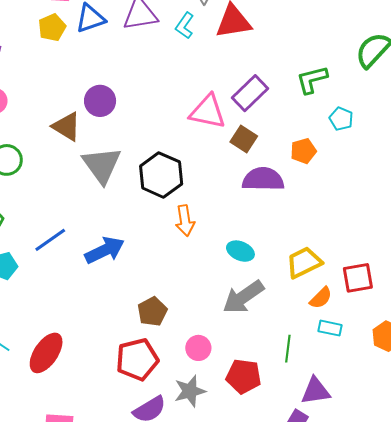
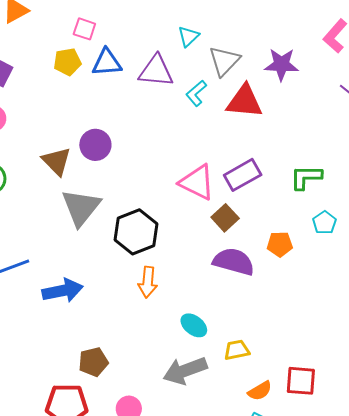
yellow trapezoid: (304, 262) -> (237, 350), moved, size x0.7

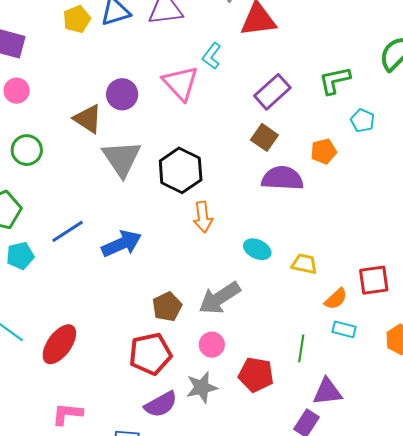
cyan L-shape: (196, 93) -> (212, 56), moved
pink triangle: (197, 182) -> (180, 83), moved, turned 33
yellow trapezoid: (237, 350) -> (304, 264), turned 36
gray arrow: (185, 371) -> (220, 298), moved

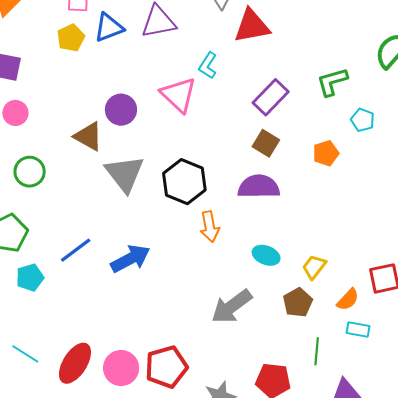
purple semicircle: (282, 178) -> (259, 187), moved
yellow trapezoid: (304, 264) -> (314, 267), turned -60
brown pentagon: (167, 307) -> (298, 302), moved
pink circle: (212, 345) -> (121, 368), moved, size x1.4

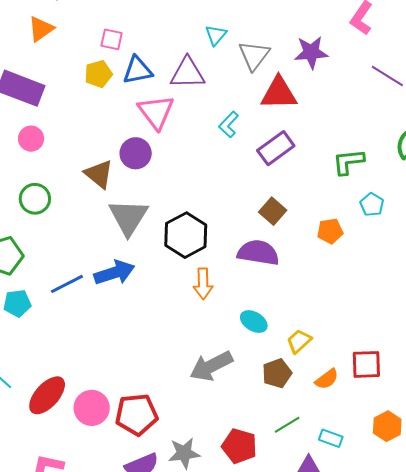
pink triangle: (178, 95) -> (156, 112), moved
purple rectangle: (271, 97) -> (276, 148), moved
blue arrow: (130, 259) -> (114, 273), moved
cyan rectangle: (358, 329) -> (331, 438), moved
green line: (317, 351) -> (287, 425), turned 44

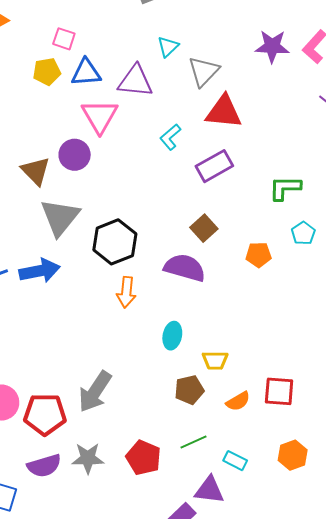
purple star: (311, 52) -> (272, 46), moved
cyan ellipse: (254, 321) -> (172, 336), turned 64
yellow trapezoid: (299, 341) -> (215, 360), turned -144
gray arrow: (211, 366) -> (95, 392), moved, turned -36

